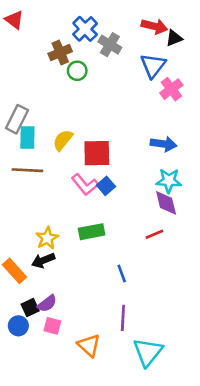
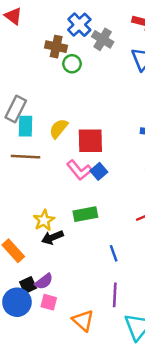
brown cross: (60, 52) -> (56, 47), turned 35
black arrow: (43, 260) -> (52, 237), moved
blue circle: (18, 326) -> (17, 302), size x1.5

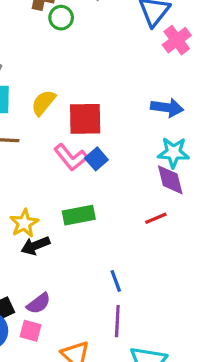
blue line: (114, 253) -> (116, 281), moved
purple semicircle: (44, 281) -> (39, 303), moved

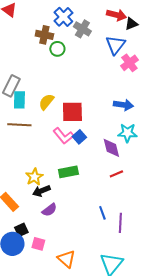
purple diamond: (170, 180) -> (111, 148), moved
blue line: (116, 281) -> (102, 213), moved
purple semicircle: (39, 303) -> (49, 210), moved
purple line: (117, 321) -> (120, 223), moved

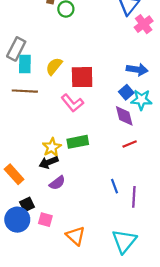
blue square: (79, 137) -> (126, 92), moved
yellow star: (34, 177) -> (52, 147), moved

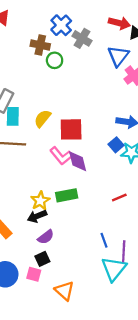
purple diamond: (124, 116) -> (78, 161), moved
black square: (27, 204) -> (42, 259), moved
cyan triangle: (124, 241) -> (114, 269), moved

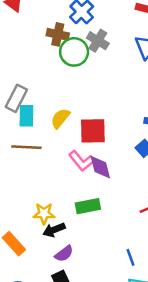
gray cross: (82, 38) -> (98, 41), moved
green circle: (55, 60) -> (74, 52), size x1.5
yellow star: (40, 201) -> (44, 214), moved, turned 30

